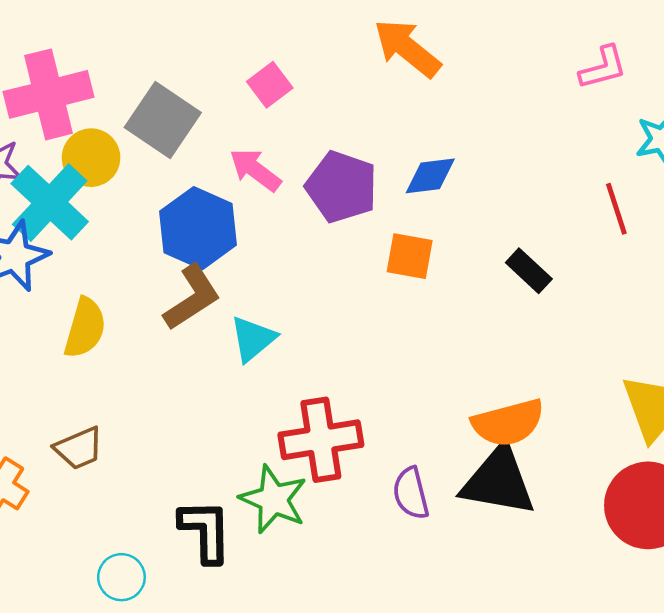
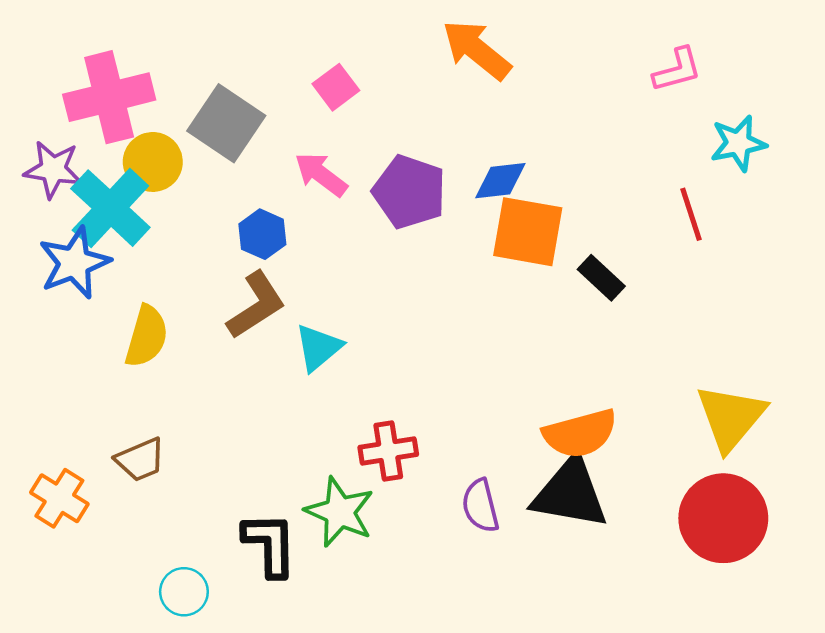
blue hexagon: (198, 228) -> (262, 234), size x0.6
orange square: (410, 256) -> (528, 232), moved, size x1.5
red cross: (321, 440) -> (388, 451), size x0.7

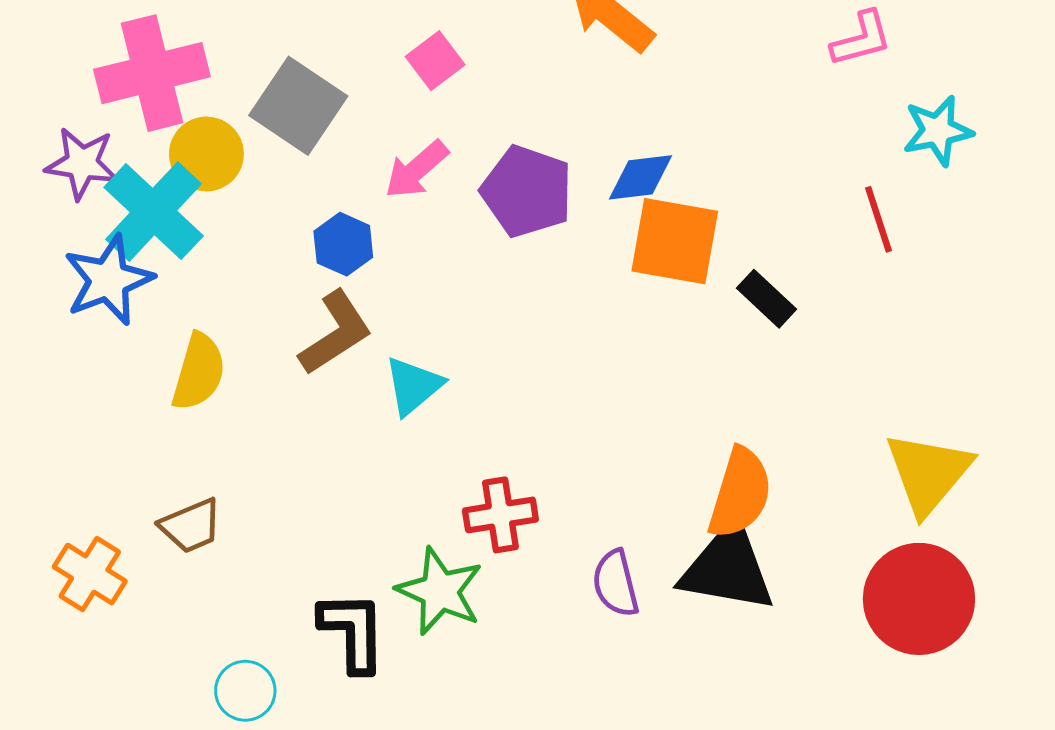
pink arrow: (321, 174) -> (416, 170), turned -78
orange semicircle: (580, 434) -> (740, 493), turned -58

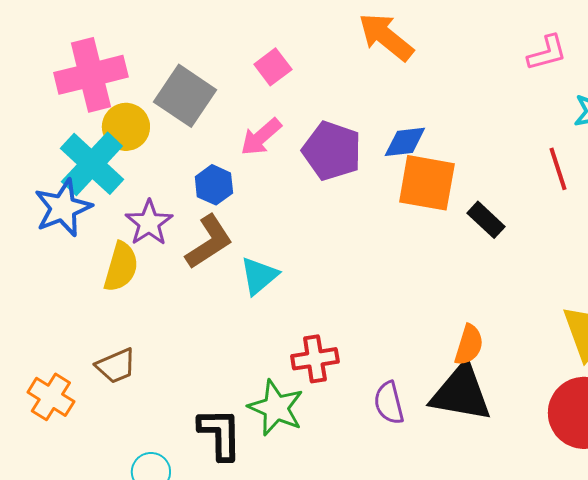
purple star: (82, 163) -> (149, 223), moved, turned 30
orange semicircle: (740, 493) -> (469, 345), size x0.7

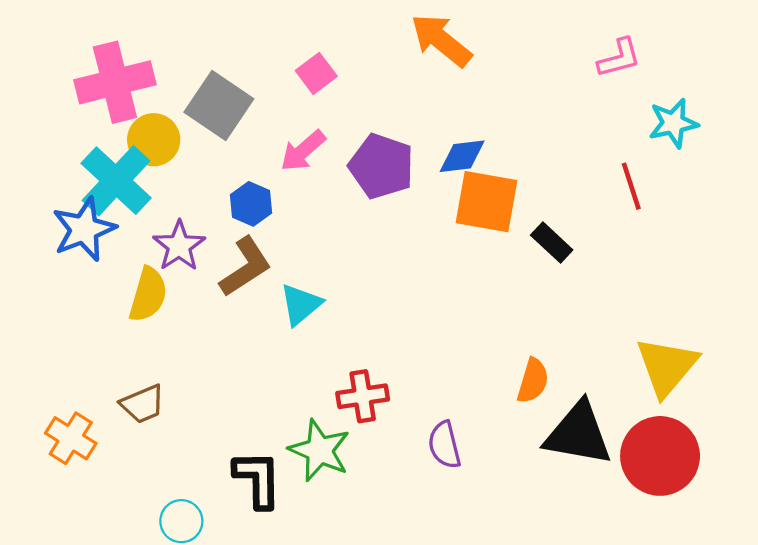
black triangle: (461, 393) -> (578, 434), moved

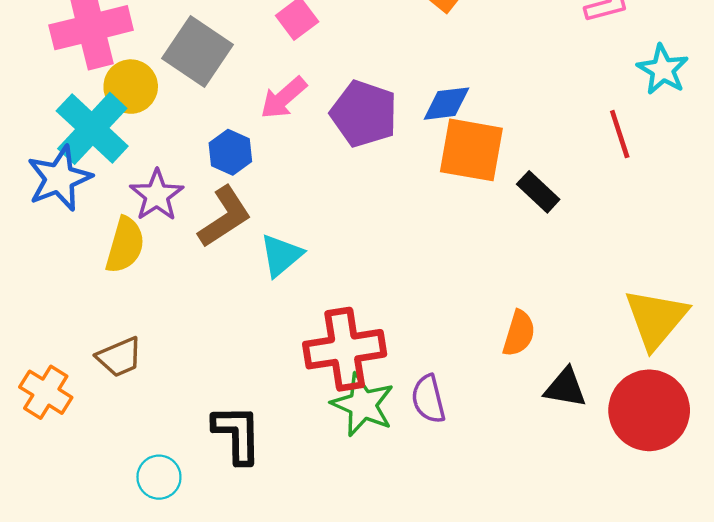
cyan star: (673, 123) -> (663, 70), turned -30
red cross: (363, 396) -> (345, 349), size x1.5
black triangle: (578, 434) -> (565, 388), size x0.6
green star: (320, 450) -> (363, 405), moved

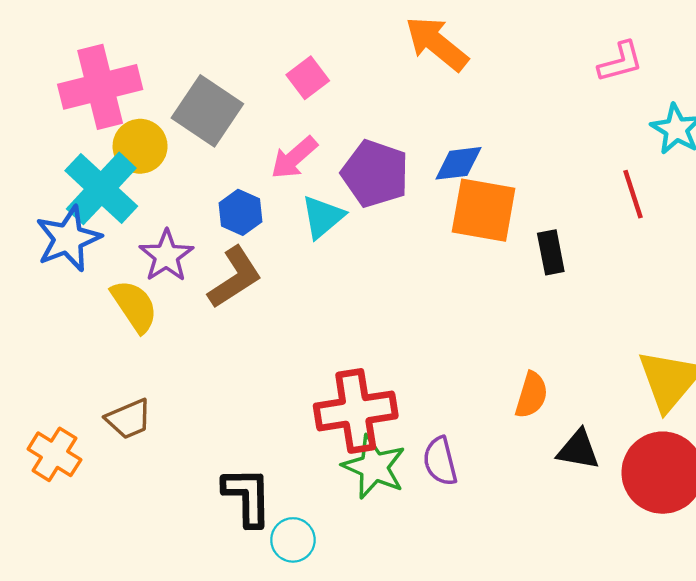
black rectangle: (538, 192) -> (551, 252), turned 36
yellow semicircle: (125, 245) -> (134, 306), turned -50
cyan triangle: (281, 255) -> (323, 217), moved
cyan circle: (159, 477) -> (293, 540), moved

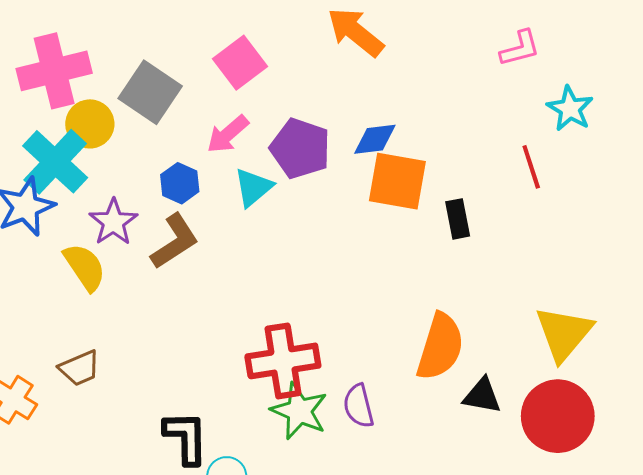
pink square: (308, 78) -> (240, 63), size x1.4
orange semicircle: (531, 395) -> (440, 347), size x1.6

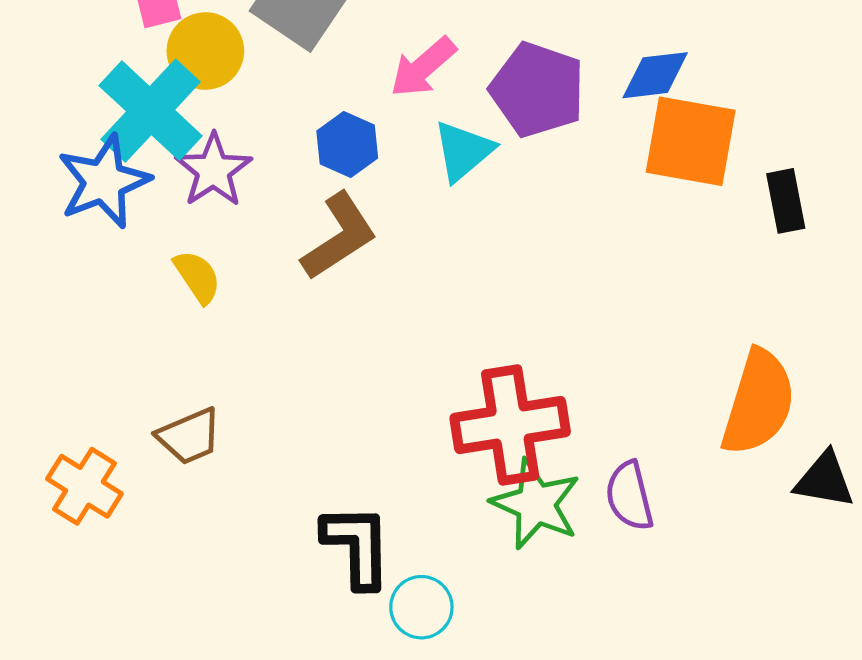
purple star: (113, 222) -> (213, 170), moved
yellow semicircle: (85, 267) -> (197, 277), size x0.7

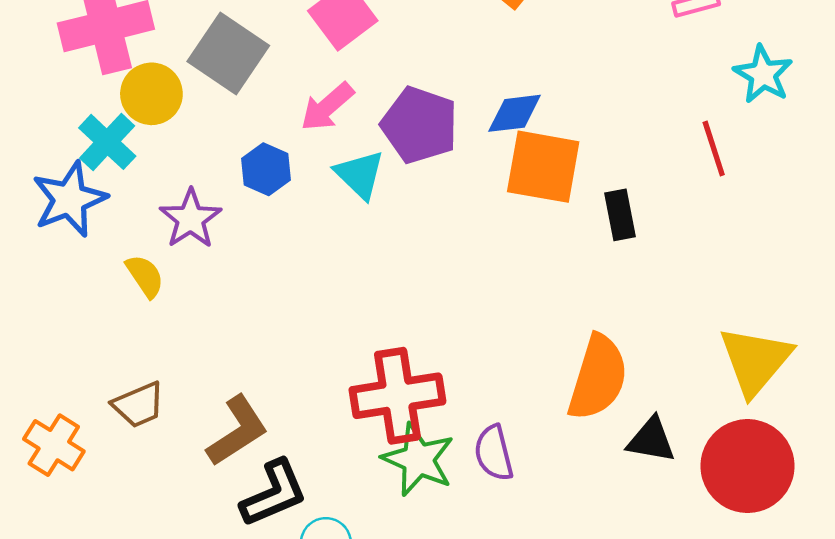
cyan cross: (151, 111) -> (107, 142), size x0.7
cyan triangle: (463, 151) -> (360, 174), turned -36
purple star: (213, 170) -> (190, 219), moved
brown L-shape: (339, 236) -> (237, 431), moved
black L-shape: (357, 546) -> (274, 493), turned 68

